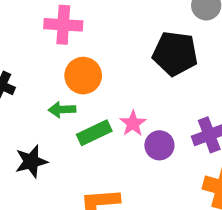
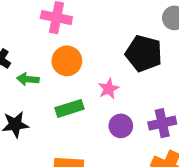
green arrow: (62, 110) -> (28, 79), moved
pink star: (133, 123) -> (109, 89), moved

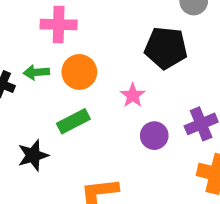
green arrow: (28, 79) -> (36, 72), moved
green rectangle: (69, 108) -> (73, 121), moved

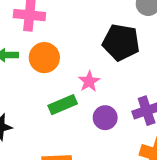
green rectangle: (73, 121) -> (63, 105), moved

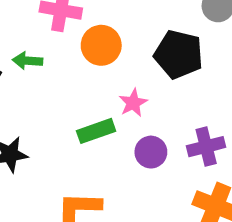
orange circle: (44, 58) -> (101, 45), moved

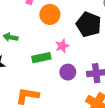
green arrow: (27, 61) -> (11, 37), moved

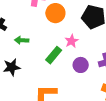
green rectangle: (41, 58) -> (54, 55), turned -30

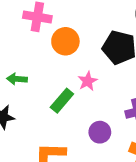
purple circle: (81, 65) -> (100, 132), moved

